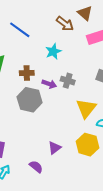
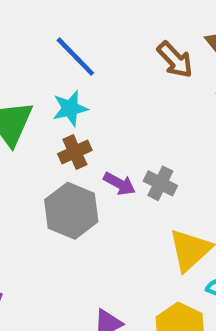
cyan star: (53, 51) -> (70, 108), moved
brown cross: (27, 73) -> (75, 152), turned -32

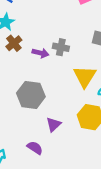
gray hexagon: (71, 211) -> (31, 95), moved

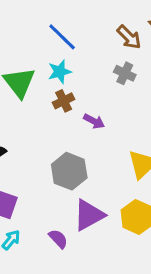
gray cross: (61, 47) -> (125, 73), moved
purple triangle: (54, 124) -> (89, 215), size x1.6

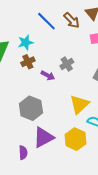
blue line: (62, 37) -> (46, 21), moved
gray cross: (125, 73) -> (67, 64), moved, turned 32
purple semicircle: (58, 239) -> (23, 153), turned 40

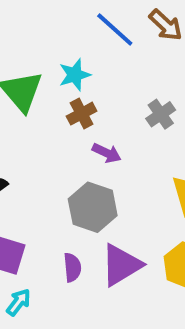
purple arrow: (48, 75) -> (107, 153), moved
purple semicircle: (23, 153) -> (72, 267), moved

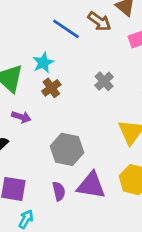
purple arrow: (107, 153) -> (21, 117), moved
purple triangle: (121, 265) -> (91, 185), turned 48

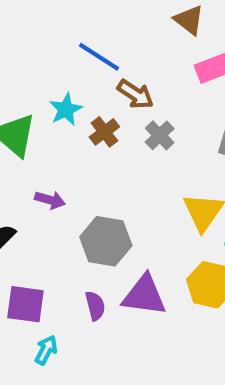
brown arrow: (99, 21) -> (135, 94), moved
brown cross: (51, 88) -> (104, 132), moved
purple arrow: (21, 117) -> (50, 200), moved

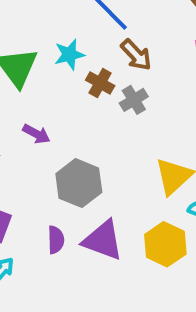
brown cross: (104, 132) -> (100, 83), turned -36
gray cross: (160, 135) -> (134, 100), moved

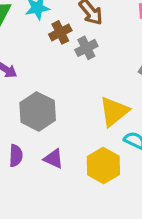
brown cross: (100, 83) -> (60, 32), turned 30
purple triangle: (103, 240) -> (54, 159), size x0.6

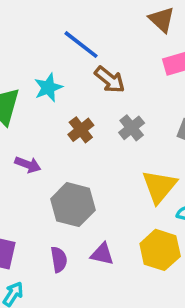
brown cross: (60, 32) -> (81, 130), moved
gray cross: (86, 48) -> (132, 128), moved

